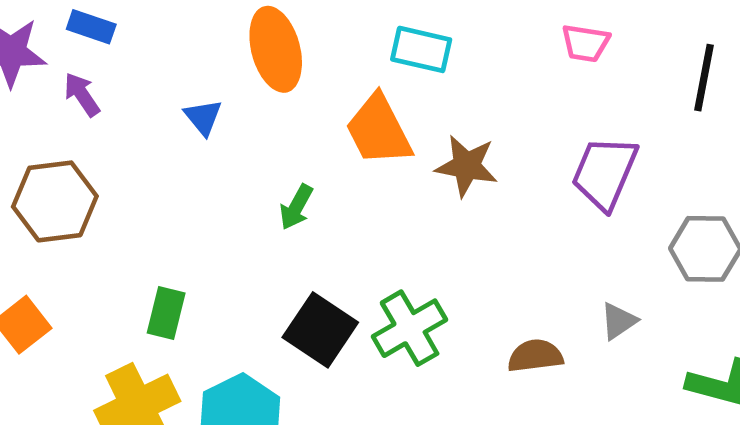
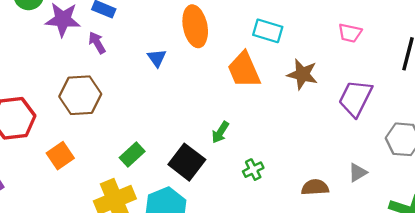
brown star: (467, 166) -> (302, 74), moved
green arrow: (296, 207) -> (220, 132), moved
green rectangle: (166, 313) -> (132, 154), turned 30
green cross: (410, 328) -> (253, 170), size x0.6
black square: (320, 330) -> (187, 162), moved

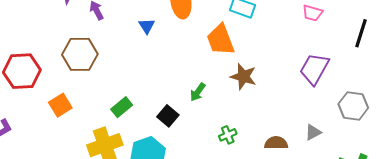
brown star: (302, 74) -> (243, 77), moved
black square: (187, 162) -> (168, 116), size x0.7
green cross: (253, 170) -> (228, 135), moved

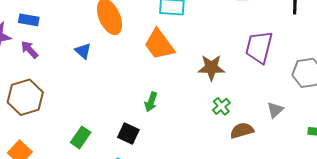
brown star: (243, 77) -> (211, 68), moved
green cross: (228, 135) -> (221, 106), moved

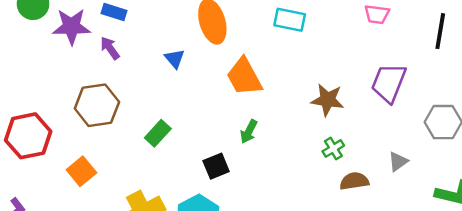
orange trapezoid: (159, 44) -> (244, 77), moved
black square: (128, 134) -> (216, 166), turned 35
green rectangle: (81, 137) -> (158, 133), moved

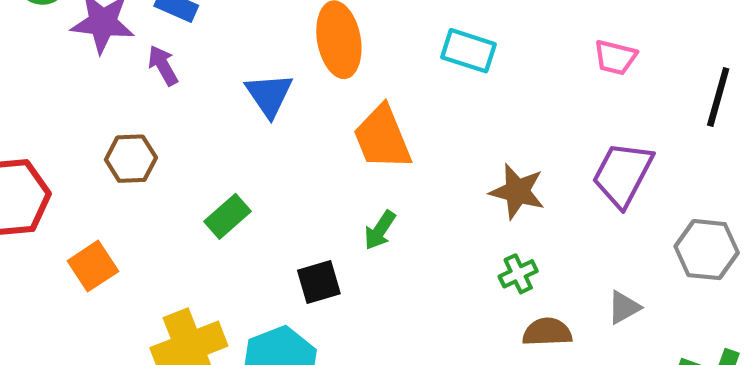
blue triangle: (175, 59) -> (269, 95), size x1.4
brown hexagon: (97, 105) -> (131, 159), size x0.7

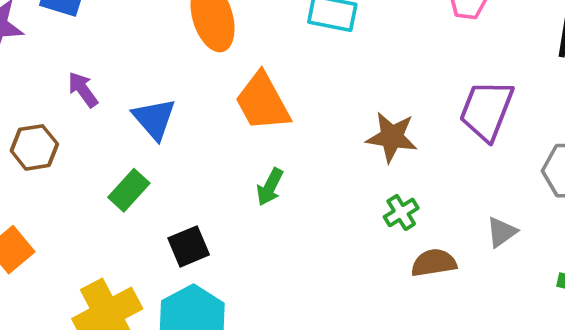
purple arrow: (163, 65) -> (83, 90), moved
blue triangle: (269, 95) -> (154, 119), moved
black square: (319, 282) -> (189, 246), moved

